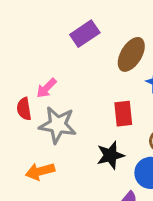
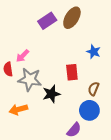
brown ellipse: (131, 54) -> (72, 18), moved
black star: (110, 155) -> (51, 94), moved

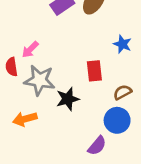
brown semicircle: (94, 89) -> (122, 92), turned 40

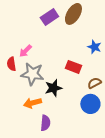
red rectangle: (94, 71) -> (73, 67), turned -63
orange arrow: (25, 119) -> (32, 103), moved
purple semicircle: (97, 146) -> (45, 123), moved, turned -35

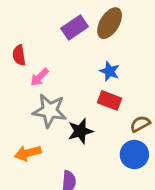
blue star: (94, 47) -> (110, 71), moved
red semicircle: (11, 64) -> (19, 55), moved
orange arrow: (32, 103) -> (28, 153), moved

